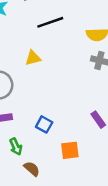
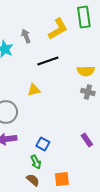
green arrow: (16, 147) -> (36, 162), moved
orange square: (70, 150) -> (62, 179), moved

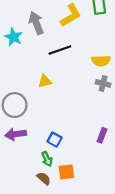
gray arrow: (26, 36) -> (36, 23), size x1.5
purple rectangle: (87, 140) -> (102, 135), turned 56
orange square: (62, 179) -> (66, 172), moved

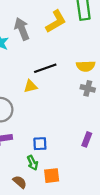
black line: (60, 50) -> (45, 68), moved
blue square: (55, 140) -> (40, 144), turned -32
brown semicircle: (44, 178) -> (20, 182), moved

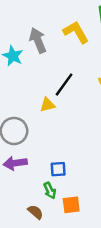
yellow L-shape: (56, 21) -> (76, 32), turned -90
black line: (45, 68) -> (64, 84), turned -35

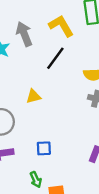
black line: (64, 84) -> (55, 58), moved
blue square: (58, 169) -> (44, 148), moved

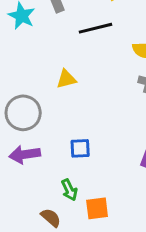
black line: (55, 58) -> (96, 28), turned 40

